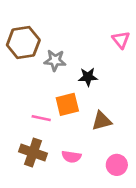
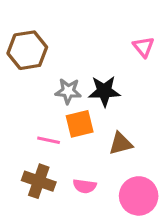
gray star: (55, 60) -> (68, 91), moved
black star: (88, 77) -> (104, 91), size x1.4
pink circle: (117, 165) -> (139, 196), size x1.5

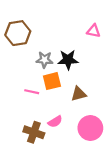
pink triangle: (144, 47) -> (94, 31), turned -40
brown cross: (39, 181) -> (34, 132), moved
pink semicircle: (85, 186) -> (55, 122), turned -40

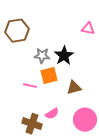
black star: (68, 60) -> (64, 56), turned -30

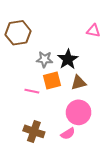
brown triangle: (74, 88) -> (79, 83), moved
pink semicircle: (52, 114) -> (68, 134), moved
pink circle: (85, 120) -> (79, 112), moved

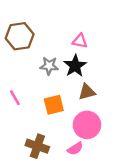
pink triangle: (93, 31) -> (80, 41), moved
orange square: (52, 81) -> (54, 105), moved
pink line: (32, 91) -> (15, 98), moved, turned 48

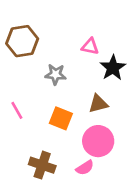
black star: (75, 66) -> (113, 68), moved
orange square: (54, 105) -> (61, 118), turned 36

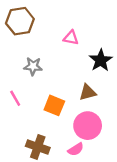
brown hexagon: (22, 41) -> (20, 21), moved
pink triangle: (90, 46) -> (71, 38), moved
gray star: (56, 74) -> (33, 66), moved

